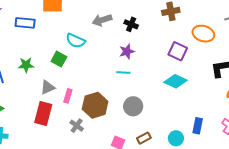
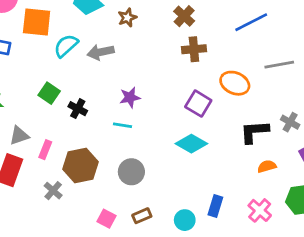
black cross: (131, 24) -> (78, 109), moved
cyan semicircle: (76, 41) -> (66, 46), moved, turned 108
green square: (59, 59) -> (49, 93), moved

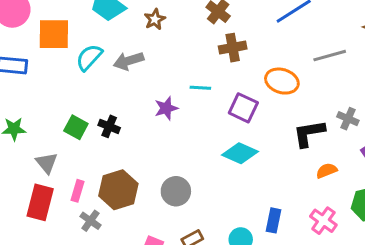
green square: (49, 93) -> (76, 127), moved
cyan line: (122, 125) -> (200, 88), moved
gray triangle: (19, 136) -> (47, 163), turned -45
pink rectangle: (45, 150) -> (78, 191), moved

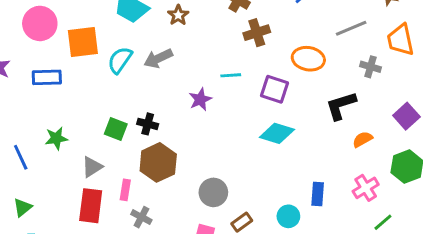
gray cross: (348, 119) -> (370, 67), moved
gray triangle: (47, 163) -> (92, 167), turned 45
brown hexagon: (118, 190) -> (158, 162), moved
gray circle: (176, 191) -> (213, 192), moved
pink cross: (323, 221) -> (366, 188), turned 30

